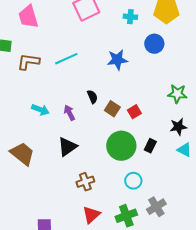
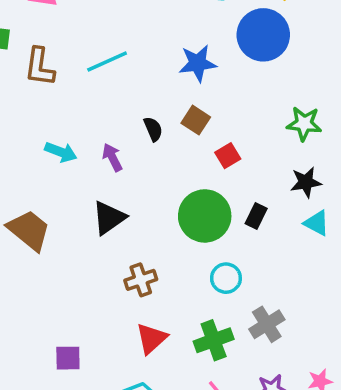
blue circle: (154, 44) -> (263, 35), size x1.5
brown L-shape: (28, 62) -> (40, 67), turned -90
brown square: (112, 109) -> (196, 120), moved

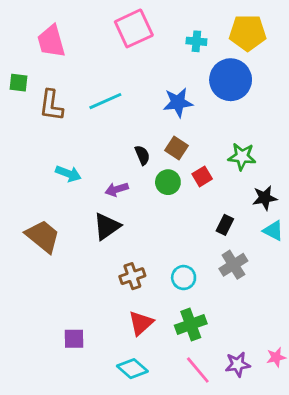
green star: (304, 124) -> (242, 157), moved
purple arrow: (112, 157) -> (117, 189), moved, turned -80
green circle: (205, 216) -> (168, 182), moved, size x0.6
cyan circle: (226, 278) -> (184, 278), moved
gray cross: (267, 324) -> (233, 265), moved

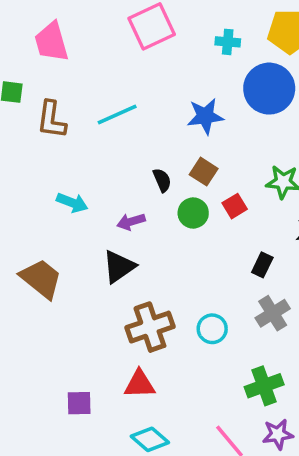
brown cross: (132, 276) -> (150, 327), size x1.5
red triangle: (141, 323) -> (140, 384), moved, turned 40
green cross: (191, 324) -> (264, 386), moved

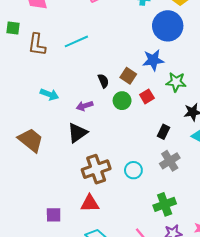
blue star: (205, 116) -> (153, 60), moved

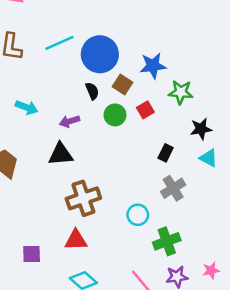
blue circle: (168, 26) -> (100, 54), moved
black triangle: (77, 133) -> (61, 154), turned 30
cyan circle: (133, 170) -> (138, 215), moved

